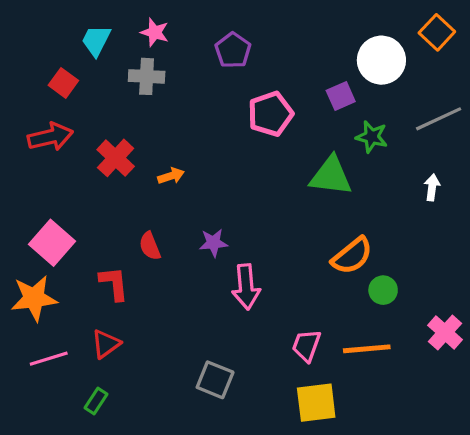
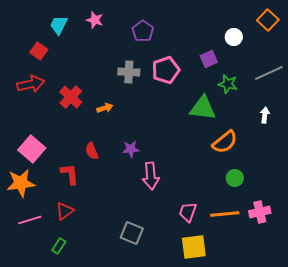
white circle: (381, 60) -> (234, 37), size x0.6
gray cross: (147, 76) -> (129, 72), moved
orange semicircle: (352, 256) -> (225, 142), moved
pink cross: (445, 332) -> (260, 212), moved, turned 35

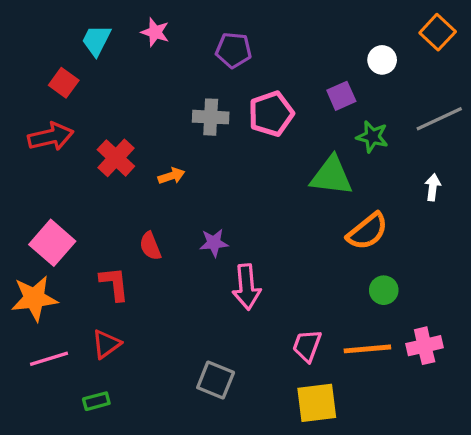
purple pentagon: (143, 31) -> (234, 50), turned -30
green rectangle: (59, 246) -> (96, 401), turned 42

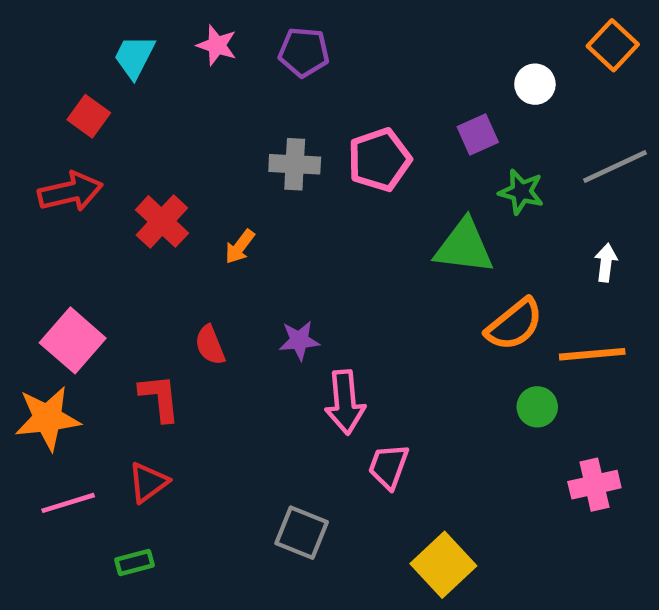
purple pentagon: (234, 50) -> (304, 52), moved
orange arrow: (171, 176) -> (240, 247), turned 145
pink trapezoid: (307, 346) -> (388, 466), moved
orange line: (367, 349) -> (592, 354), moved
yellow square: (317, 403) -> (443, 565), turned -36

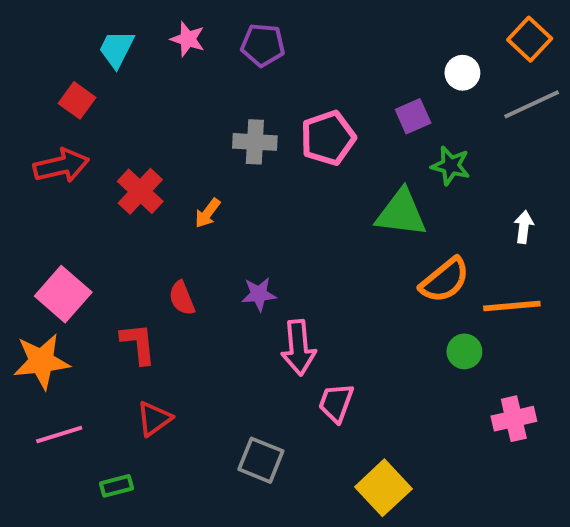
gray line: (615, 167) -> (532, 104), moved
red triangle: (148, 482) -> (154, 419), moved

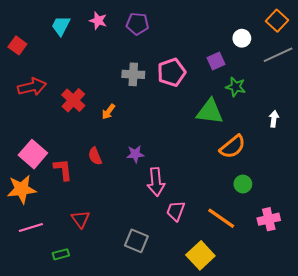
red square: (77, 100) -> (17, 45), moved
orange line: (512, 306) -> (221, 218), moved, turned 40
red L-shape: (138, 344) -> (63, 170), moved
red triangle: (154, 419) -> (81, 219), turned -30

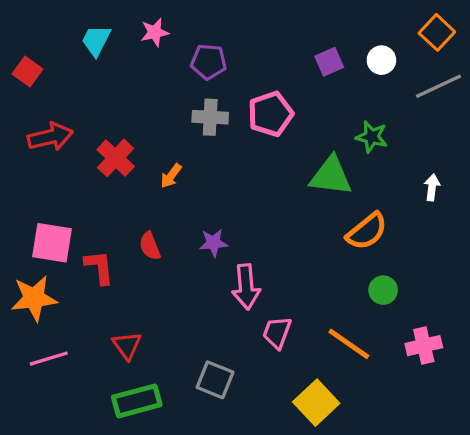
pink star: (98, 21) -> (155, 32), turned -30
purple pentagon: (137, 24) -> (209, 62), moved
purple square: (216, 61) -> (329, 62), moved
pink square: (33, 154) -> (52, 243), turned -32
green rectangle: (61, 254) -> (137, 401), moved, size x1.8

